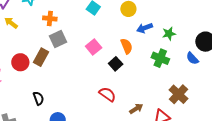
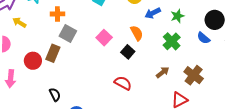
gray square: (58, 39) -> (68, 34), turned -30
green cross: (160, 58) -> (172, 41), turned 30
brown arrow: (136, 109) -> (163, 72), moved

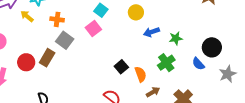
yellow arrow: (19, 22) -> (27, 16), moved
orange semicircle: (137, 33) -> (141, 74), moved
pink square: (104, 38) -> (93, 28), moved

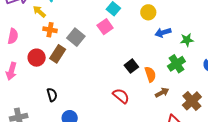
orange cross: (57, 19) -> (50, 30), moved

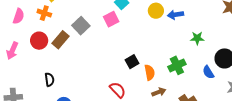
orange cross: (50, 30) -> (44, 13), moved
blue arrow: (163, 33) -> (176, 15), moved
green star: (187, 40) -> (197, 38), moved

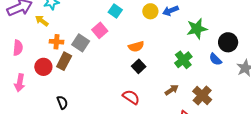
orange cross: (44, 13) -> (56, 42), moved
pink square: (111, 19) -> (100, 30), moved
green star: (197, 38) -> (197, 29), size x1.5
orange semicircle: (150, 72) -> (136, 46), moved, turned 98

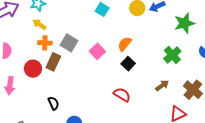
yellow arrow: (42, 21) -> (39, 24), moved
pink square: (100, 30) -> (97, 51), moved
orange semicircle: (136, 46) -> (125, 44), turned 147

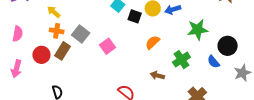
orange semicircle: (125, 44) -> (153, 42), moved
black square: (128, 64) -> (135, 16), moved, turned -32
brown arrow: (162, 86) -> (157, 75), moved, turned -136

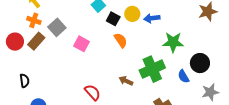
orange semicircle: (153, 42) -> (121, 40), moved, turned 91
pink square: (108, 46) -> (82, 44), turned -35
green cross: (181, 60) -> (152, 69), size x1.4

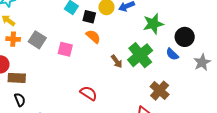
orange semicircle: (121, 40) -> (93, 37), moved
brown rectangle: (36, 41) -> (17, 78), moved, turned 66
brown arrow: (126, 81) -> (117, 61), moved, turned -136

